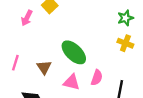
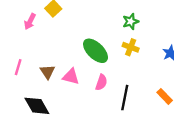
green ellipse: (74, 52) -> (95, 51), moved
pink triangle: (72, 82) -> (71, 77), moved

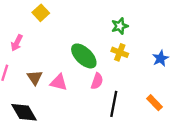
pink arrow: (30, 21) -> (17, 43), moved
pink semicircle: (101, 82) -> (97, 81), moved

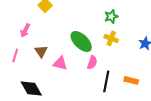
brown triangle: (35, 78) -> (41, 51), moved
orange rectangle: (155, 103) -> (131, 80), moved, turned -32

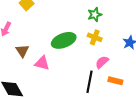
green ellipse: (81, 41) -> (64, 40), turned -65
pink semicircle: (92, 62) -> (102, 62), moved, turned -152

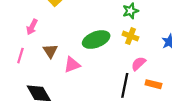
pink triangle: (42, 63) -> (72, 65), turned -35

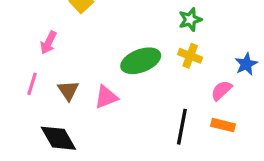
brown triangle: (50, 51) -> (68, 90), moved
pink semicircle: (139, 64) -> (221, 90), moved

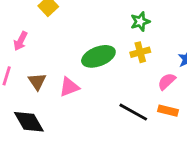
yellow cross: (190, 56) -> (140, 52), turned -36
black line: (182, 127) -> (133, 112), turned -72

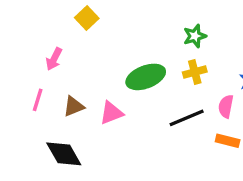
brown triangle: (37, 81) -> (74, 106), turned 42
pink semicircle: (167, 81) -> (226, 106), turned -36
black line: (133, 112) -> (187, 118), moved, turned -52

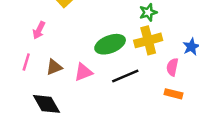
yellow cross: (195, 72) -> (148, 40), size x1.5
black line: (187, 118) -> (125, 76), moved

